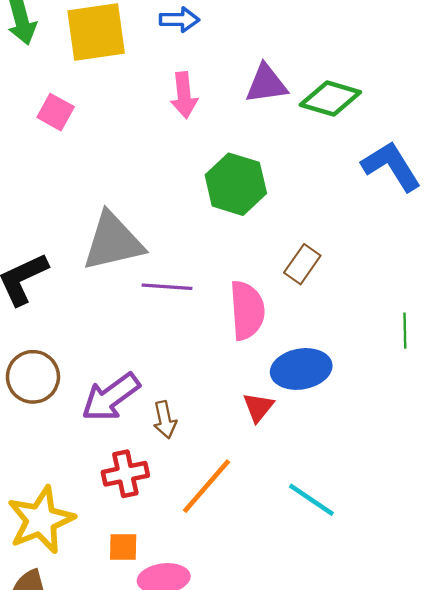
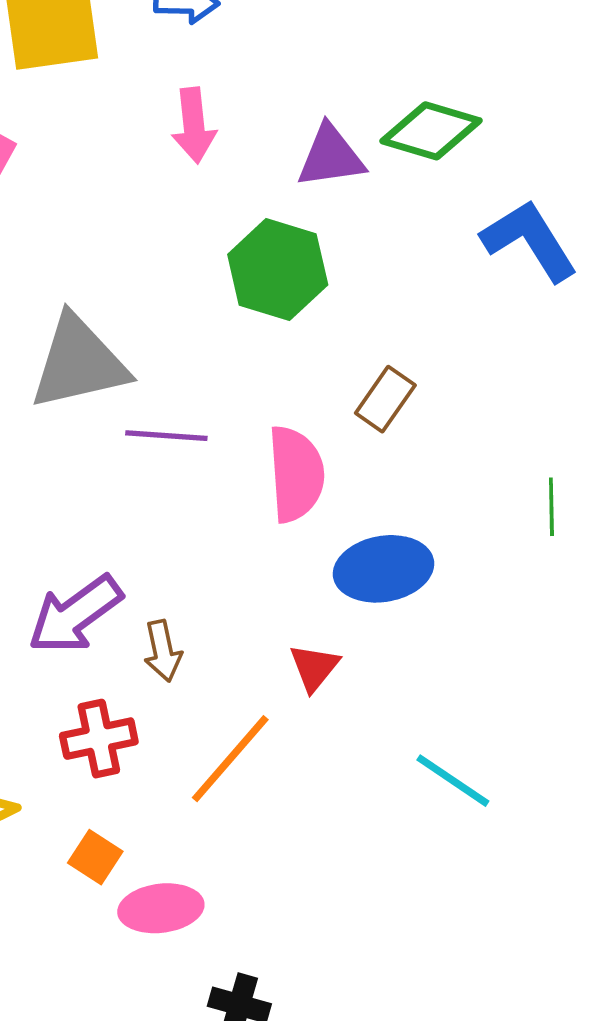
purple triangle: (266, 84) -> (331, 156), moved
red triangle: (258, 407) -> (314, 667), moved
cyan line: (311, 500) -> (453, 781), moved
orange square: (123, 547) -> (95, 857), turned 32

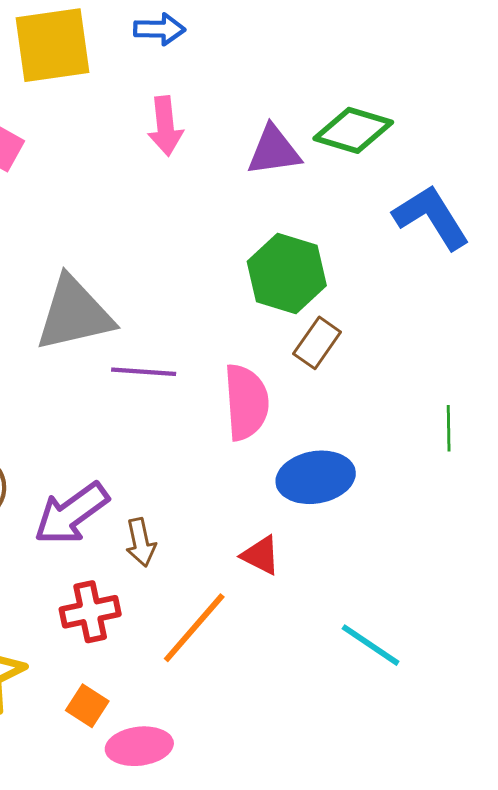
green hexagon: (278, 270) -> (287, 273), moved
red triangle: (314, 667) -> (261, 555), turned -42

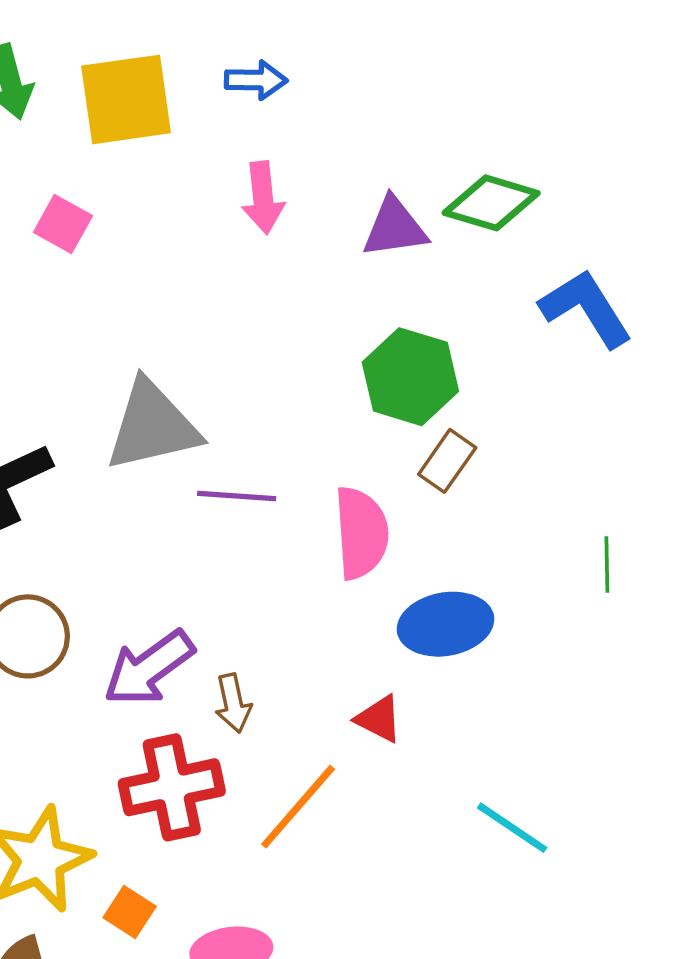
red cross: (90, 612) -> (172, 787), size x1.4
orange square: (87, 706) -> (130, 912), moved

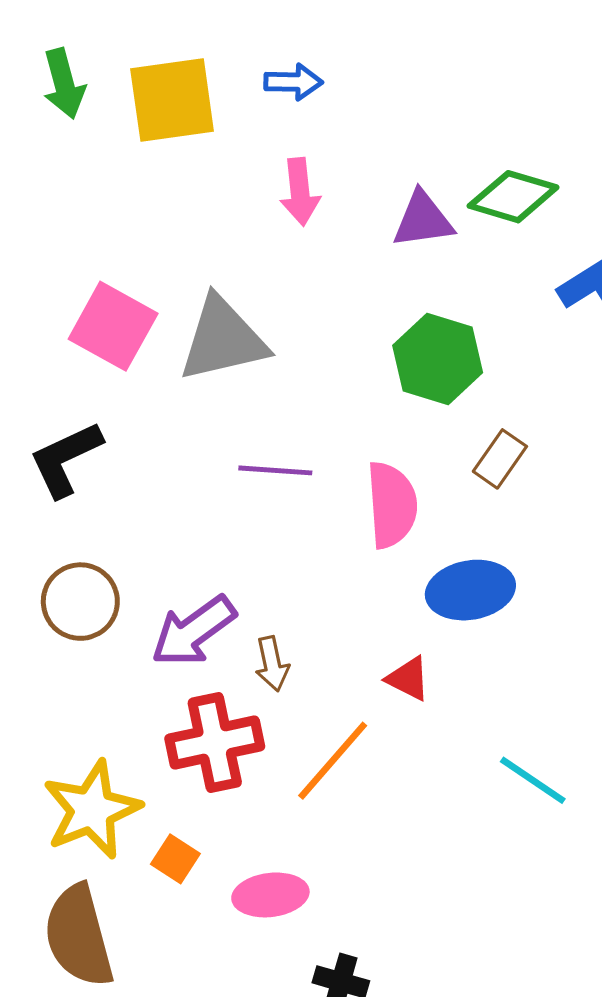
pink square: (63, 224) -> (113, 326), moved, size x1.6
gray triangle: (152, 426) -> (223, 339), moved
brown rectangle: (447, 461) -> (500, 459), moved

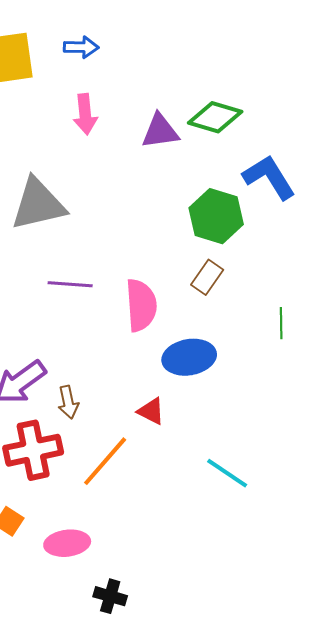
green hexagon: (438, 359) -> (216, 216), moved

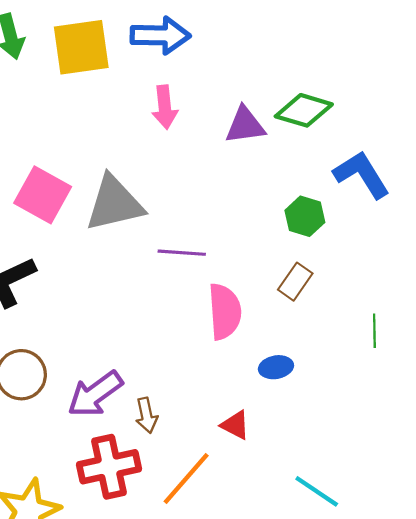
blue arrow: (81, 47) -> (160, 35), size x1.6
green hexagon: (216, 216) -> (305, 216), size x0.7
purple line: (70, 284) -> (182, 253), moved
blue ellipse: (189, 357) -> (276, 367), size x0.6

